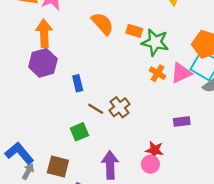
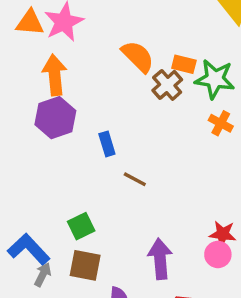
brown cross: (119, 107) -> (167, 85), moved
green square: (79, 132) -> (81, 226), moved

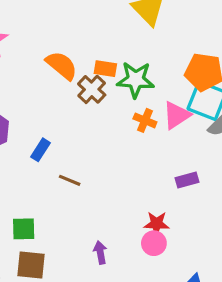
blue rectangle: (107, 144) -> (41, 150), turned 55
green square: (81, 226) -> (24, 229), turned 30
purple arrow: (160, 259) -> (100, 252), size x0.6

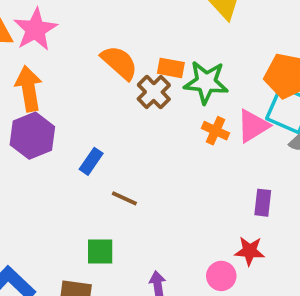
purple rectangle: (187, 180) -> (263, 203), turned -70
red star: (157, 224) -> (250, 251), moved
green square: (24, 229) -> (100, 251), moved

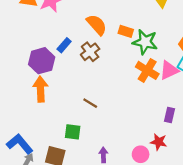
orange arrow: (29, 89) -> (40, 89), moved
brown cross: (154, 92) -> (90, 52), moved
orange cross: (216, 131) -> (147, 70), size x1.5
blue rectangle: (91, 161) -> (64, 45), moved

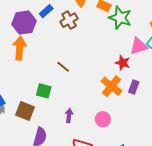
orange cross: (147, 70) -> (112, 86), moved
red star: (159, 142) -> (123, 63), moved

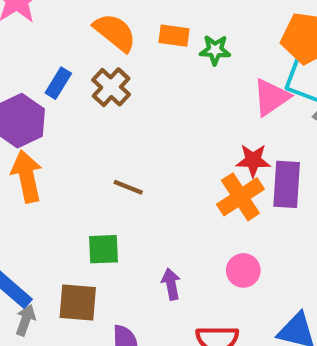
green star: (120, 18) -> (215, 50), size x0.6
red star: (123, 63) -> (253, 160), moved
orange cross: (112, 86) -> (240, 197), turned 35
purple rectangle: (134, 87) -> (287, 184), size x1.5

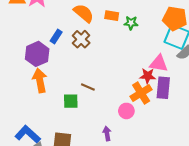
pink triangle: (271, 97) -> (159, 63), moved, turned 42
green square: (104, 249) -> (71, 101), moved
pink circle: (243, 270) -> (126, 111), moved

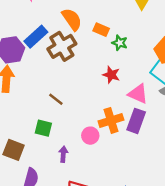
blue rectangle: (56, 37) -> (36, 37), size x1.5
brown cross: (81, 39) -> (62, 46), size x1.4
red star: (148, 76) -> (111, 75), moved
green square: (71, 101) -> (43, 128), moved

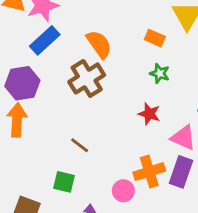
orange rectangle: (101, 30) -> (155, 38), moved
blue rectangle: (36, 37) -> (45, 40), moved

